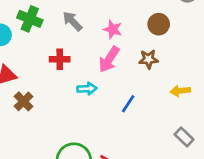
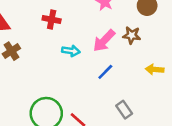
pink arrow: (109, 59) -> (104, 41), moved
gray rectangle: (184, 137) -> (124, 110), moved

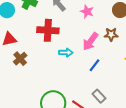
red cross: (52, 19) -> (48, 30), size x1.5
gray rectangle: (124, 110) -> (99, 96), moved

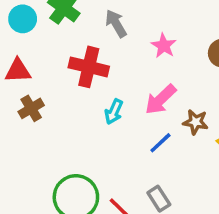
brown star: (111, 34) -> (196, 122), moved
cyan arrow: (66, 53) -> (114, 112), turned 104

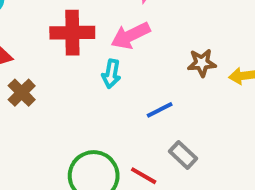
pink arrow: (160, 99) -> (131, 36), moved, turned 32
blue line: (160, 143) -> (160, 110), moved, turned 30

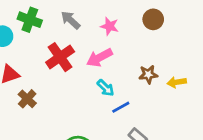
red cross: (72, 33) -> (60, 57), turned -32
cyan arrow: (111, 74) -> (106, 88), moved, turned -54

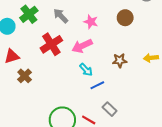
green cross: (30, 20) -> (29, 14), turned 30
yellow arrow: (177, 82) -> (151, 58), moved

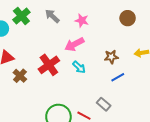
brown circle: (125, 18) -> (128, 18), moved
red cross: (51, 44) -> (49, 65), moved
blue line: (97, 85) -> (118, 77), moved

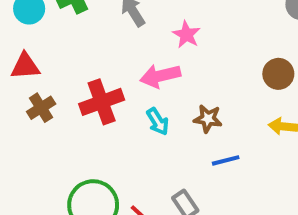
brown circle: (128, 18) -> (278, 74), moved
brown star: (111, 57) -> (208, 119), moved

